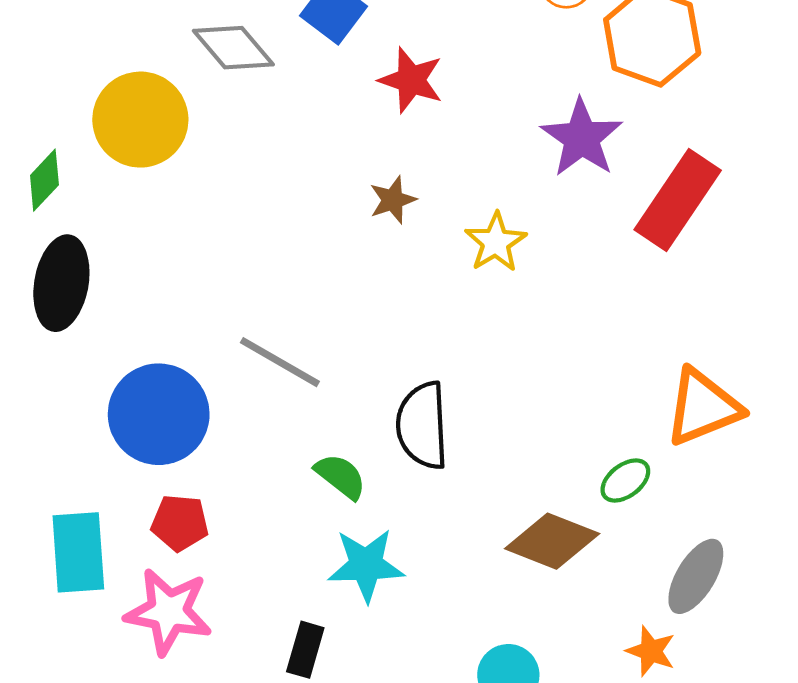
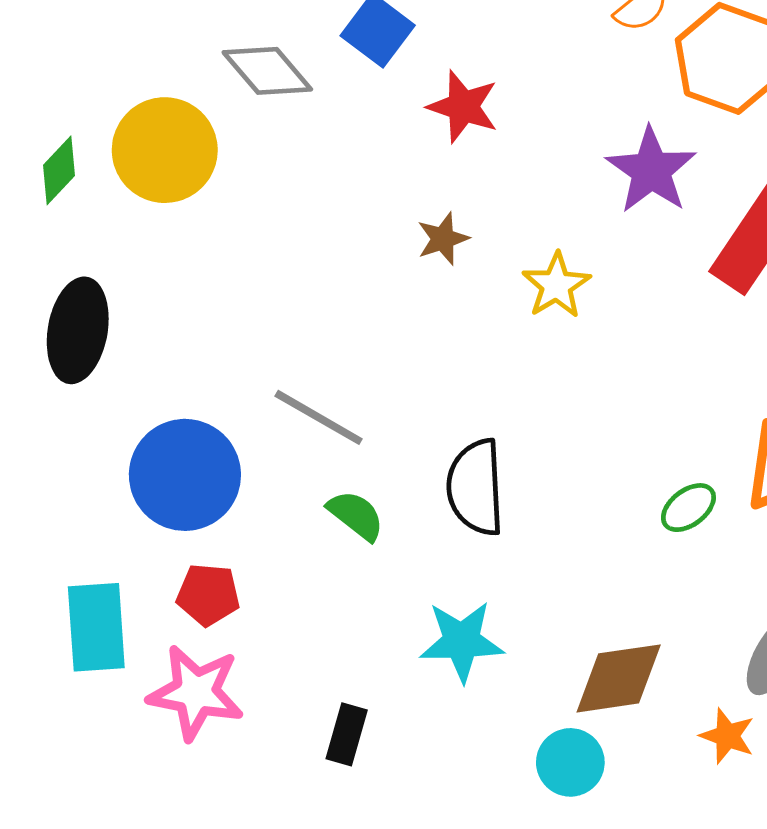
green diamond: (44, 180) -> (59, 170), moved
green semicircle: (341, 476) -> (356, 515), moved
green ellipse: (625, 481) -> (688, 508), moved
brown diamond: (552, 541) -> (619, 678), moved, turned -30
cyan star: (366, 565) -> (462, 641), moved

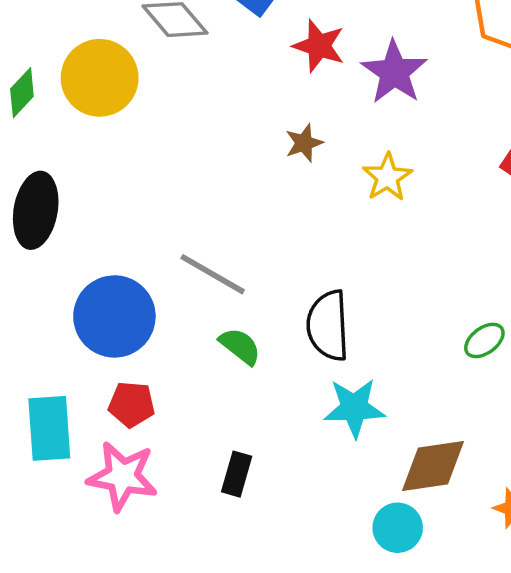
purple star: (651, 170) -> (394, 72), moved
cyan star: (462, 641) -> (354, 408), moved
black rectangle: (347, 734) -> (237, 474), moved

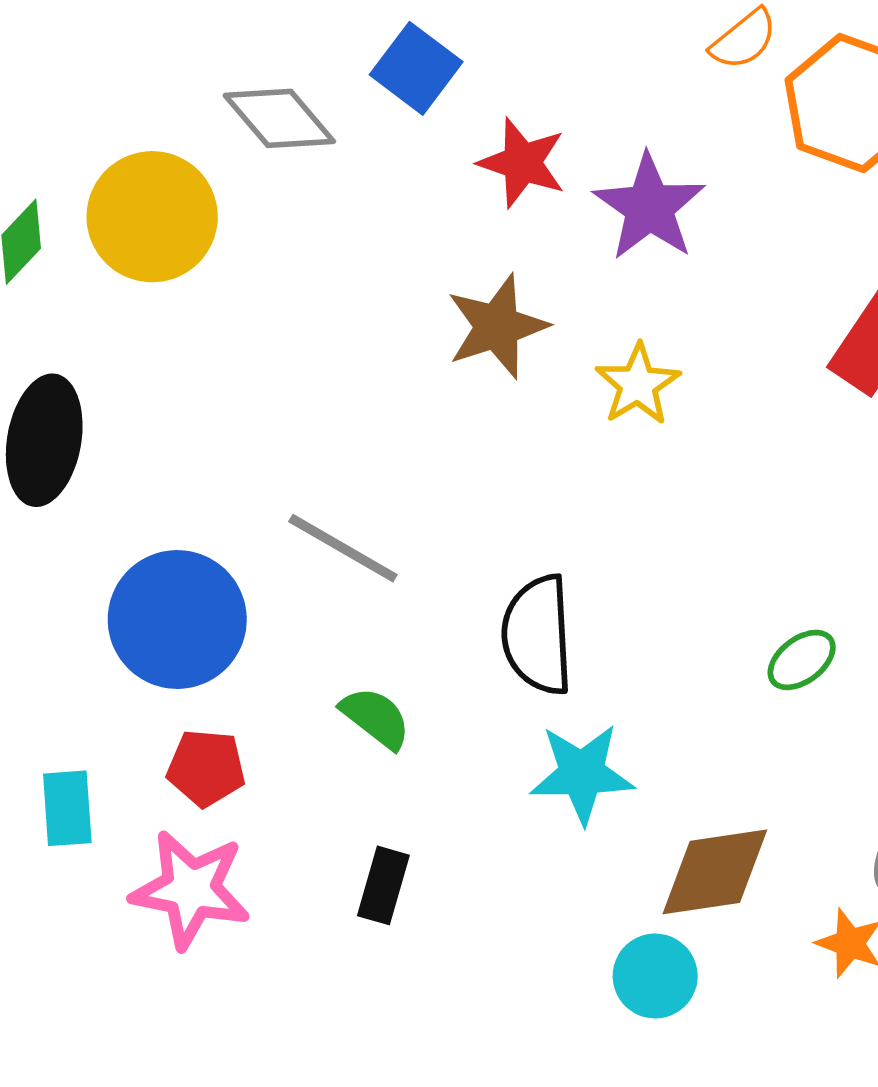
brown star: (304, 143) -> (497, 327), size x1.6
green semicircle: (240, 346) -> (376, 718), moved
cyan rectangle: (49, 428) -> (67, 808), size x0.7

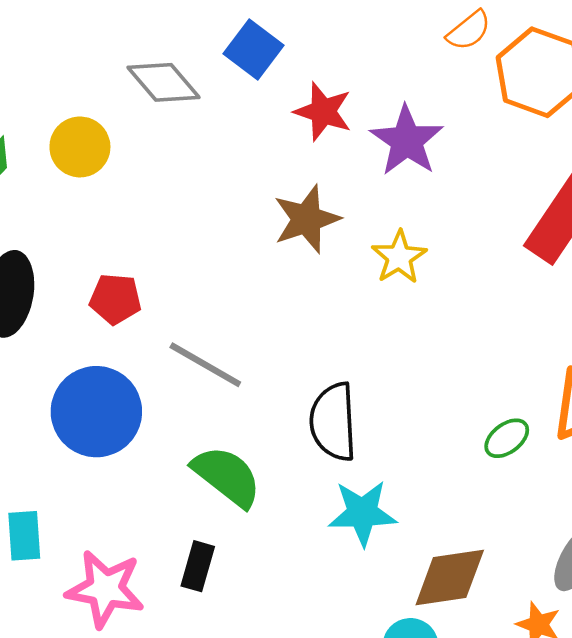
yellow circle: (152, 217) -> (80, 147), size x0.7
green semicircle: (376, 718) -> (227, 476), size x1.5
red pentagon: (206, 768) -> (115, 299), moved
black rectangle: (383, 885) -> (198, 566), moved

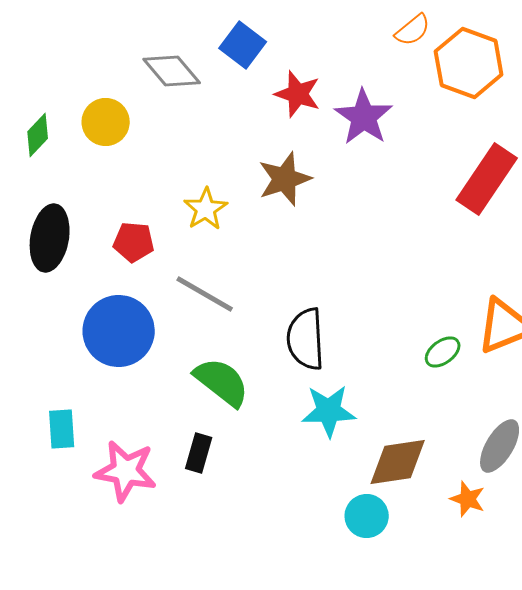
yellow star: (399, 257) -> (206, 209), moved

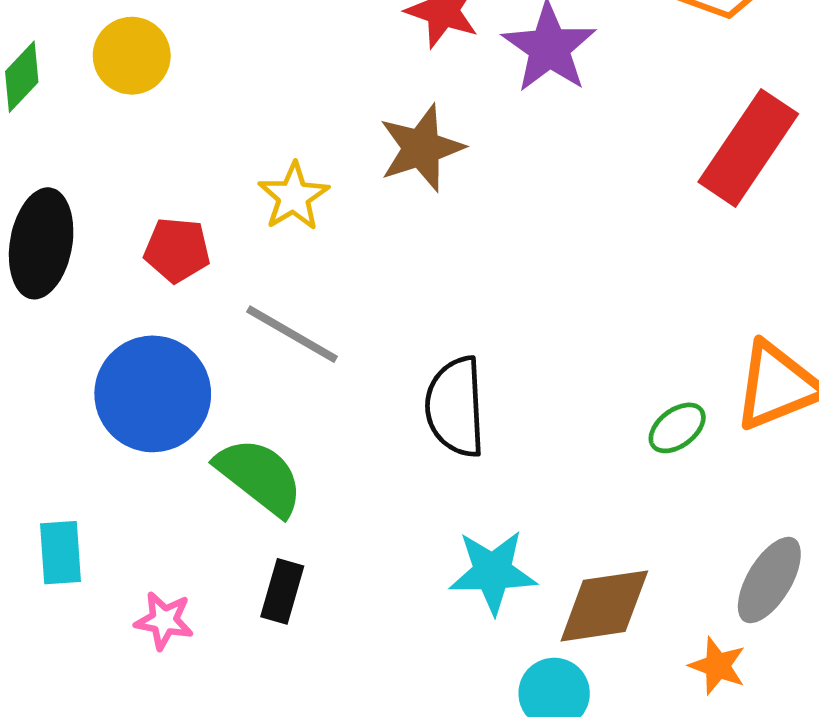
green semicircle: (222, 382) -> (260, 476), moved
cyan star: (329, 411) -> (493, 572), moved
pink star: (126, 471) -> (164, 621), size x0.6

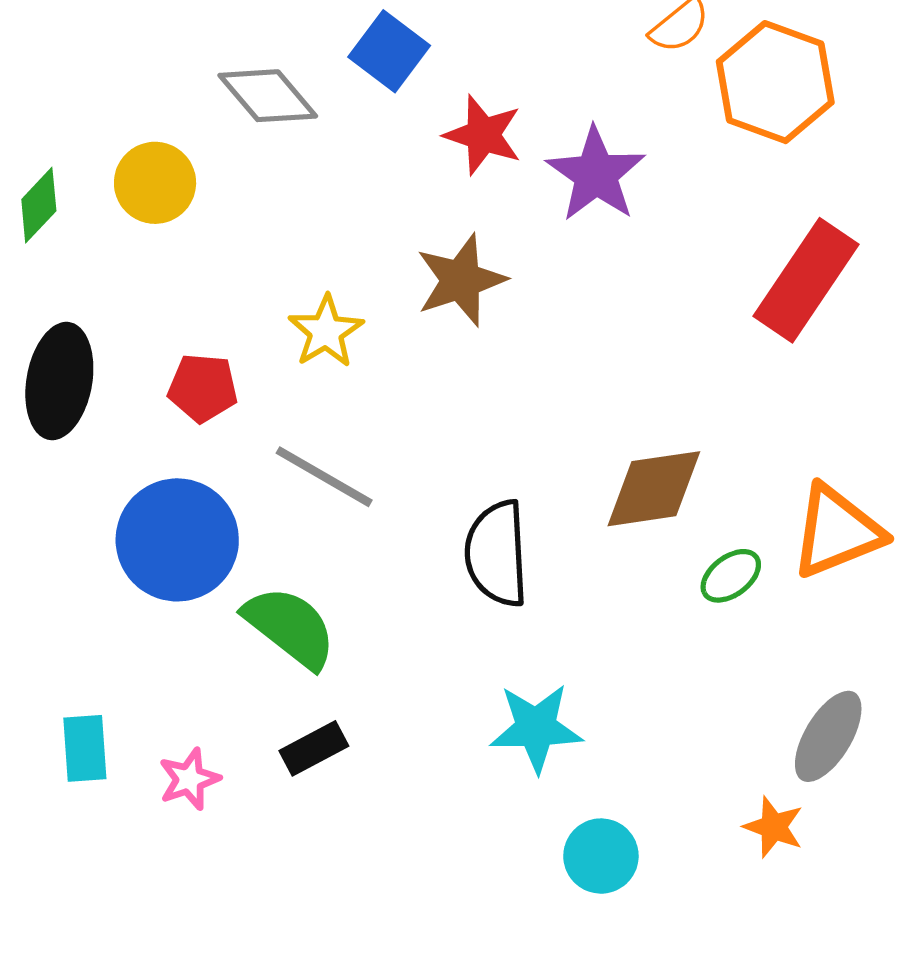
cyan rectangle: (60, 553) -> (85, 748), moved
black rectangle: (282, 591) -> (314, 748), turned 46
brown diamond: (604, 606) -> (654, 489), moved
pink star: (164, 621) -> (189, 779), turned -30

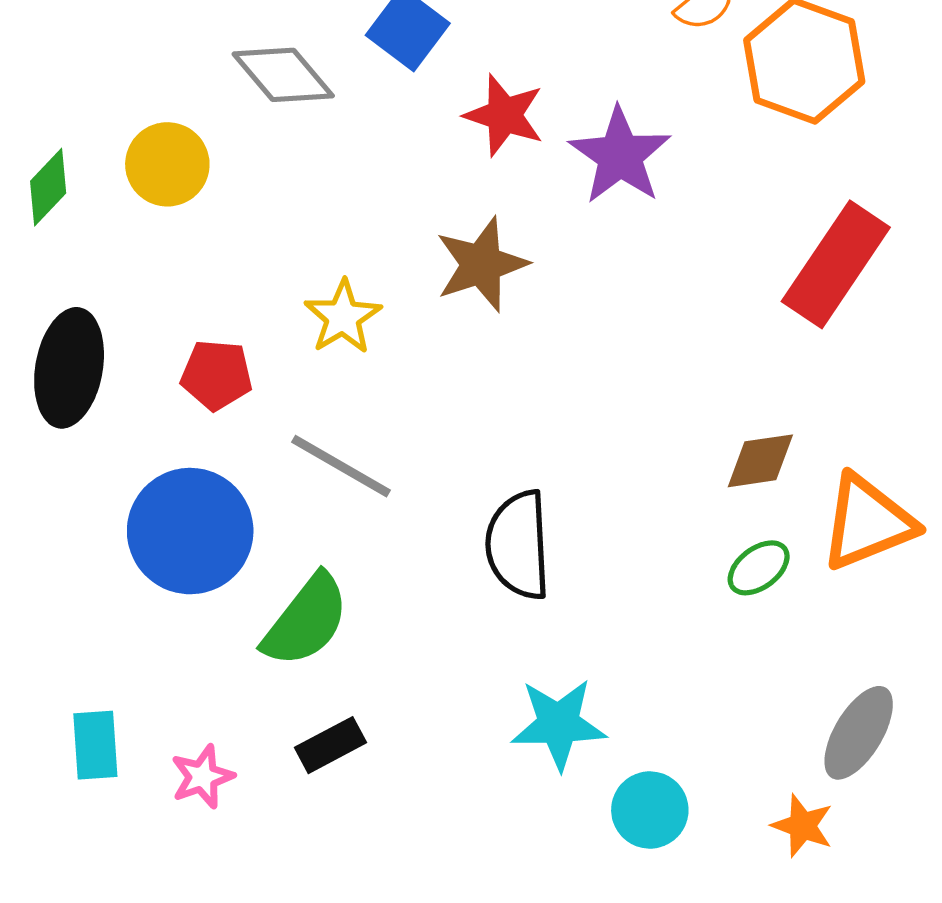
brown diamond: (654, 489) -> (760, 461), moved, size x0.7
green semicircle: (290, 627) -> (306, 621), turned 90
cyan circle: (601, 856) -> (650, 810), moved

